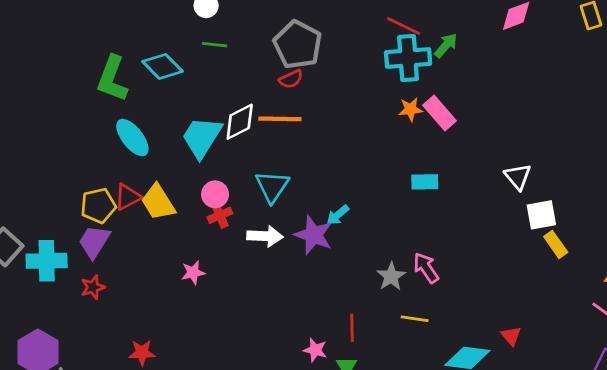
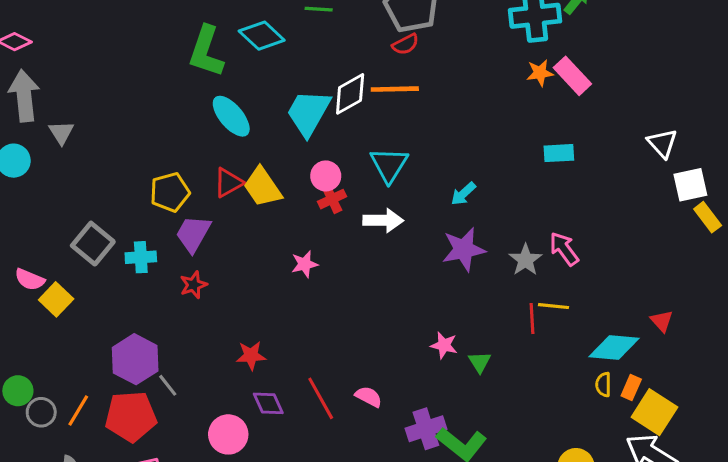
yellow pentagon: (98, 206) -> (170, 192), moved
purple star: (313, 235) -> (464, 249), moved, turned -30
cyan cross: (47, 261) -> (141, 257), size x0.7
red line: (352, 328) -> (532, 319), moved

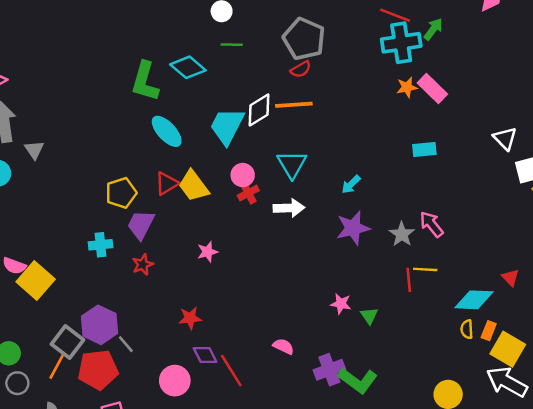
gray square: (93, 244) -> (68, 342), moved
pink star: (305, 264) -> (207, 252), moved
yellow square: (56, 299) -> (36, 281), size x1.4
red line: (321, 398) -> (231, 371), moved
gray circle: (41, 412) -> (17, 383), moved

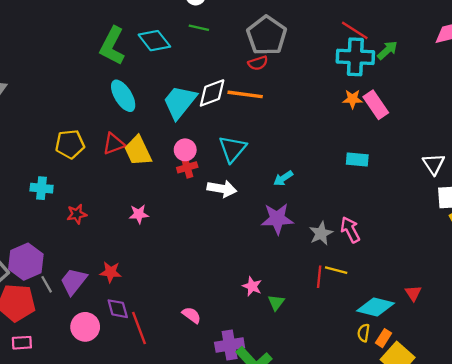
purple trapezoid: (141, 225) -> (74, 281), moved

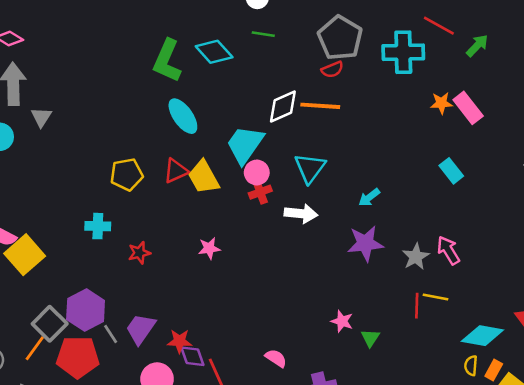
cyan cross: (355, 57) -> (403, 52), moved
cyan trapezoid: (180, 102) -> (245, 144), moved
cyan rectangle: (357, 159) -> (451, 171), turned 50
red star: (111, 272) -> (180, 341), moved

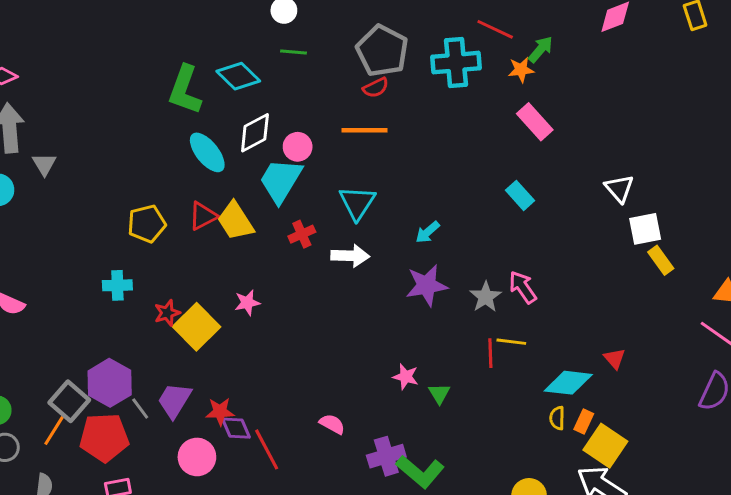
orange star: (441, 103) -> (521, 70), moved
white diamond: (283, 106) -> (255, 133), moved
pink circle: (257, 173) -> (298, 147), moved
yellow square: (25, 255) -> (196, 327), moved

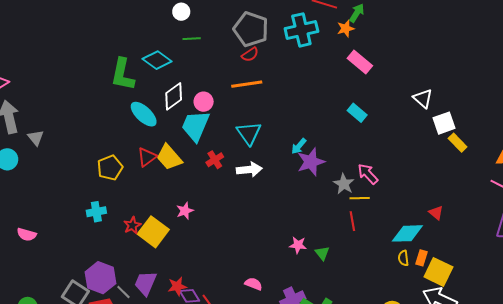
purple star: (427, 285) -> (311, 162), moved
yellow line: (511, 342) -> (360, 198), moved

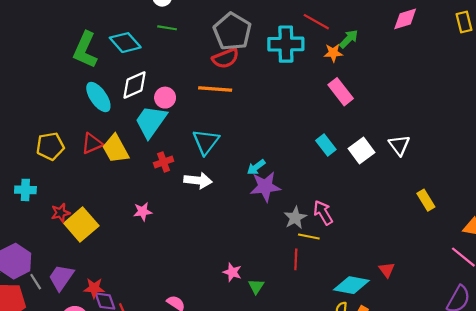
red semicircle: (250, 55) -> (226, 58), size x1.4
white square: (444, 123) -> (362, 150), moved, turned -30
pink star: (185, 211) -> (143, 212), moved

